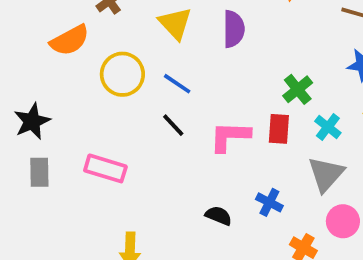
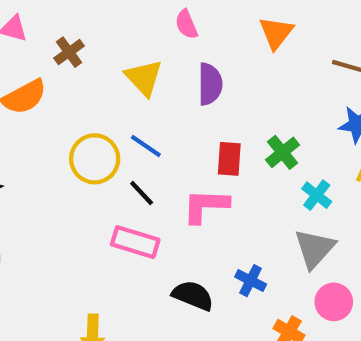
yellow circle: (122, 74) -> (95, 159), moved
red rectangle: (279, 129) -> (229, 159), moved
pink rectangle: (105, 168) -> (135, 242), moved
black semicircle: (219, 216) -> (193, 295), size x1.4

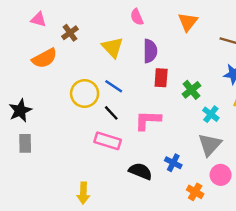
red rectangle: (229, 159) -> (161, 78), moved

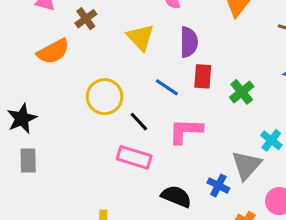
blue line: (114, 86) -> (167, 87), moved
cyan cross: (211, 114) -> (271, 140), moved
gray triangle: (210, 145) -> (246, 165), moved

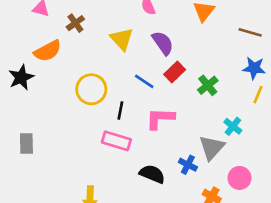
purple semicircle: (189, 42) -> (163, 43), turned -35
red rectangle: (203, 76) -> (175, 72), turned 42
black star: (22, 118) -> (21, 77), moved
black line: (139, 122) -> (120, 110), turned 54

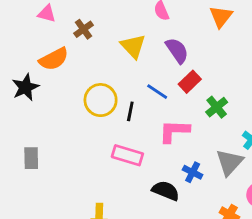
green cross: (208, 85) -> (217, 107), moved
black line: (120, 110) -> (130, 111), moved
blue cross: (188, 165) -> (193, 172), moved

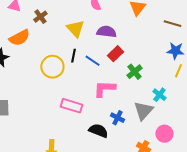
purple semicircle: (177, 50) -> (106, 32), turned -48
black line: (130, 111) -> (73, 56), moved

